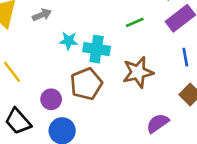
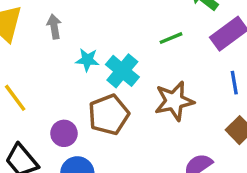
gray arrow: (42, 15) -> (54, 27), turned -78
cyan cross: (97, 49) -> (122, 71), turned 30

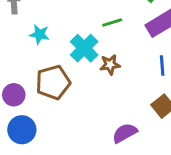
cyan cross: (122, 71) -> (84, 48), moved
brown star: (174, 101) -> (110, 65), moved, size x0.6

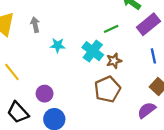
brown pentagon: (53, 82) -> (107, 89), moved
purple semicircle: (125, 133) -> (147, 110), moved

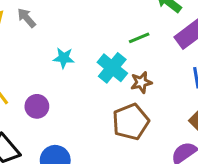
gray arrow: (35, 25) -> (27, 18), moved, turned -32
purple circle: (45, 94) -> (37, 106), moved

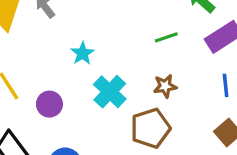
cyan star: (64, 58) -> (82, 53), turned 30
cyan cross: (112, 68) -> (110, 92), moved

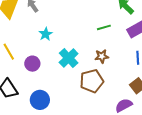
cyan star: (82, 53) -> (46, 34), moved

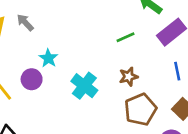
purple circle: (32, 64) -> (32, 79), moved
brown pentagon: (92, 81) -> (140, 110), moved

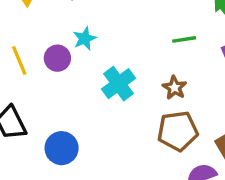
brown star: (129, 77) -> (174, 88), turned 30

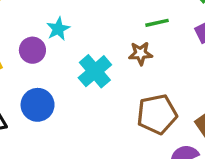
brown star: (174, 88) -> (141, 53), moved, turned -30
blue circle: (62, 148) -> (38, 105), moved

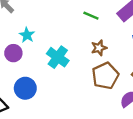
green line: (157, 23) -> (91, 16), turned 49
brown star: (141, 53) -> (99, 48), moved

